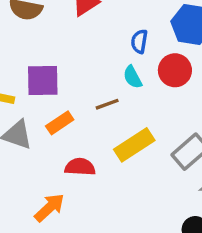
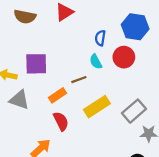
orange rectangle: (60, 123) -> (58, 95), moved
red semicircle: (80, 167) -> (61, 121), turned 60

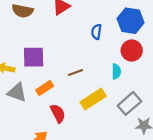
red circle: (124, 57) -> (132, 50), moved
cyan semicircle: (96, 62) -> (116, 71), moved, turned -152
orange rectangle: (58, 95) -> (45, 88), moved

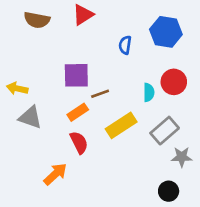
red circle: (132, 50) -> (174, 82), moved
purple square: (34, 57) -> (76, 75), moved
orange rectangle: (45, 88) -> (78, 112), moved

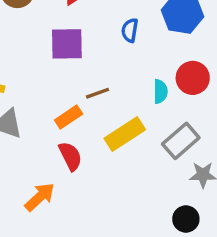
purple square: (76, 75) -> (67, 44), moved

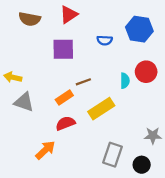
blue semicircle: (130, 30) -> (105, 40), turned -96
gray rectangle: (181, 141) -> (112, 155), moved, turned -30
red semicircle: (70, 156) -> (65, 123), turned -84

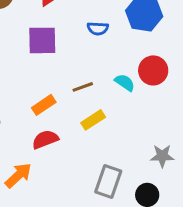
cyan semicircle: (125, 81) -> (125, 82), turned -56
brown line: (83, 82) -> (83, 87), moved
yellow rectangle: (101, 109) -> (93, 120), size x0.7

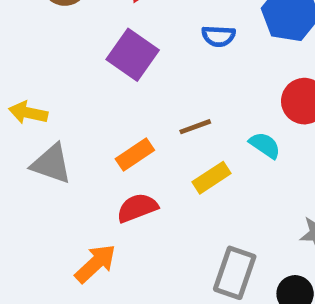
purple square: (42, 40) -> (133, 55), turned 36
cyan semicircle: (125, 82) -> (265, 145), moved

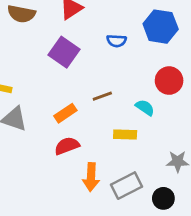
yellow rectangle: (212, 178) -> (125, 134), moved, turned 35
orange arrow: (95, 264) -> (91, 177), moved, turned 136
gray rectangle: (235, 273) -> (126, 186), turned 44

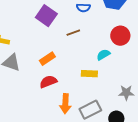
brown line: (102, 96) -> (73, 33), moved
cyan semicircle: (145, 108) -> (103, 55), turned -64

